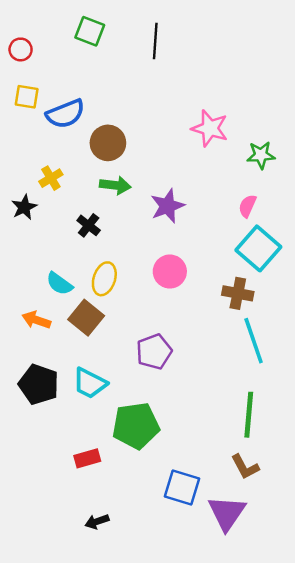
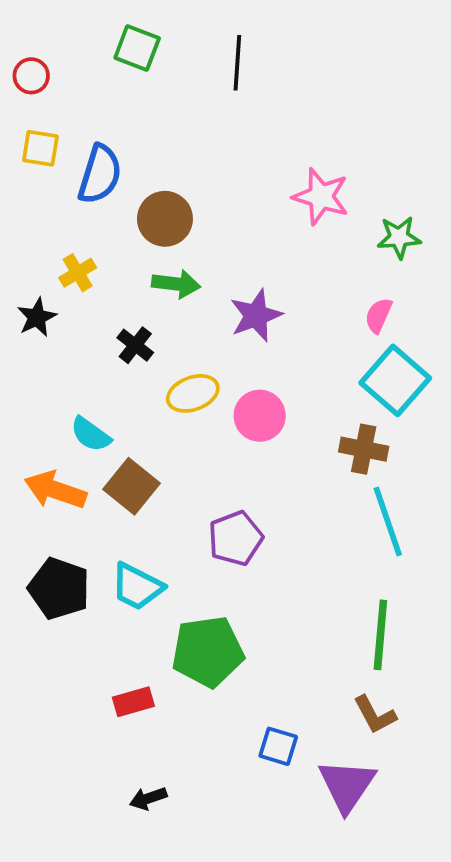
blue semicircle: (65, 114) -> (100, 174), turned -51
yellow ellipse: (104, 279) -> (193, 393), moved, turned 52
orange arrow: (36, 320) -> (55, 490), size x1.4
blue square: (182, 487) -> (278, 746), size x0.7

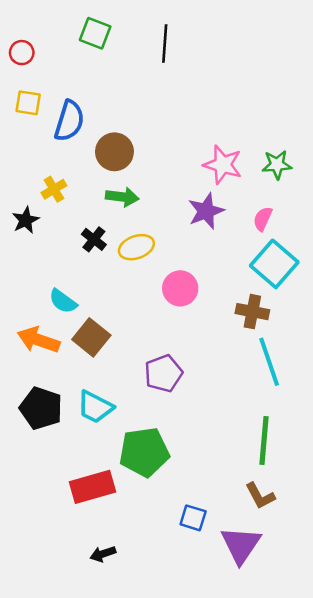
pink star: (321, 197) -> (223, 165), moved
purple star: (256, 315) -> (206, 211), moved
yellow ellipse: (193, 393) -> (136, 247), moved
red rectangle: (133, 702) -> (93, 487), size x1.6

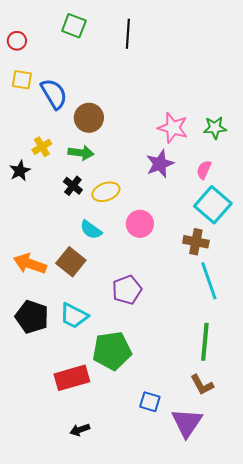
blue semicircle: (69, 121) -> (54, 94), turned -48
green arrow: (122, 197) -> (81, 153), moved
cyan semicircle: (63, 301) -> (91, 230), moved

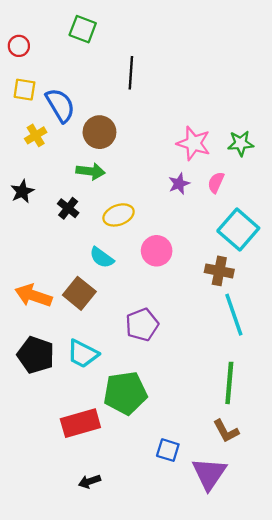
black line: (128, 34) -> (131, 73), moved
yellow cross: (42, 147) -> (36, 135), moved
purple star: (160, 164) -> (179, 184), size x0.7
pink semicircle: (204, 170) -> (216, 182), moved
black cross: (73, 186) -> (68, 208), moved

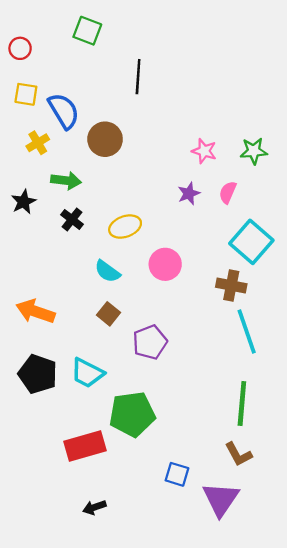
pink star: (194, 143) -> (204, 151), size x0.7
green arrow: (91, 171) -> (66, 181), moved
brown square: (79, 293) -> (109, 314), moved, size x0.7

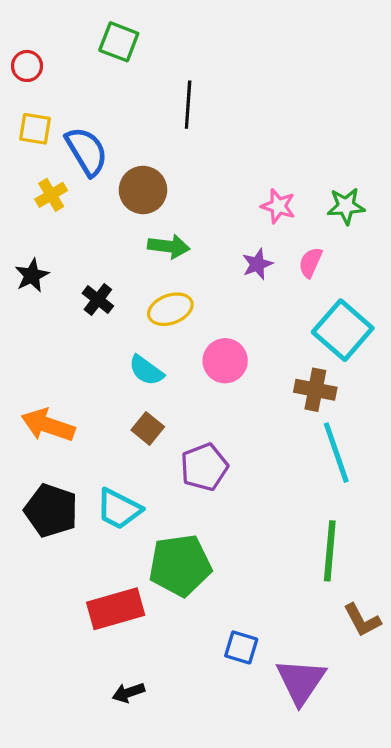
green arrow: (66, 181) -> (169, 246), moved
brown L-shape: (238, 454) -> (362, 620), moved

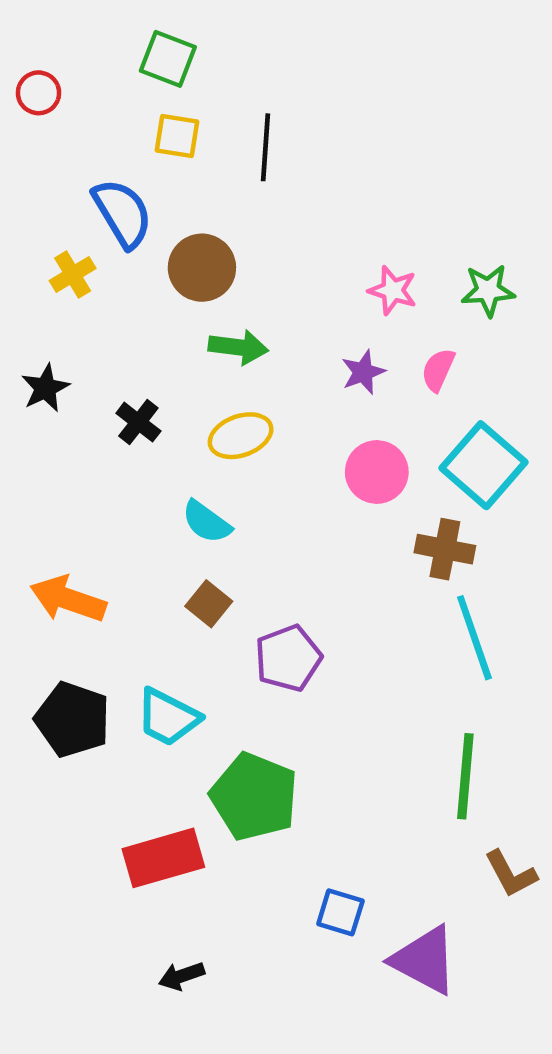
yellow square: (35, 129) -> (177, 136), moved
pink circle: (225, 361) -> (377, 472), moved
green pentagon: (180, 565) -> (254, 797), turned 30
purple triangle: (301, 681) -> (424, 960), turned -36

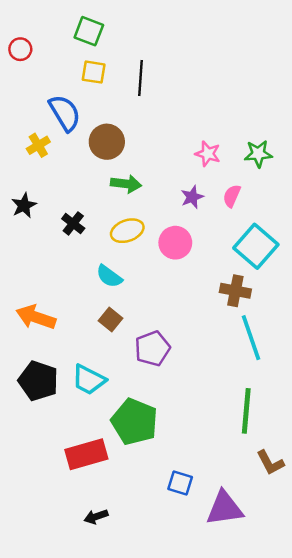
pink circle: (377, 472) -> (175, 243), moved
purple triangle: (424, 960) -> (225, 508), turned -36

